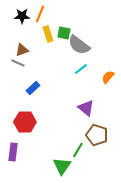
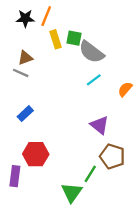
blue rectangle: (33, 88) -> (25, 114), moved
red hexagon: (25, 122) -> (36, 154), moved

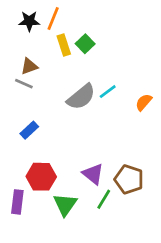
green square: (74, 38) -> (85, 44), turned 35
gray semicircle: (91, 52) -> (81, 97), moved, turned -76
purple triangle: (100, 125) -> (93, 174), moved
green triangle: (72, 192) -> (65, 205), moved

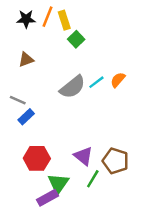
yellow rectangle: (64, 45) -> (64, 20), moved
gray line: (24, 84) -> (18, 100), moved
orange semicircle: (144, 102) -> (118, 80), moved
purple rectangle: (17, 202) -> (48, 198), moved, turned 54

